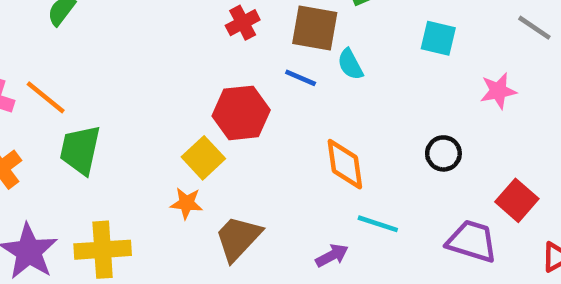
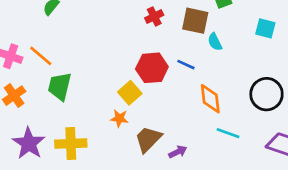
blue line: (301, 78) -> (186, 65), moved
black circle: (443, 153) -> (266, 94), size x1.6
purple arrow: (332, 255) -> (178, 152), moved

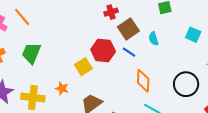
brown square: (195, 21) -> (128, 29), moved, turned 35
orange line: (41, 56) -> (22, 17), moved
orange star: (119, 118) -> (62, 88), moved

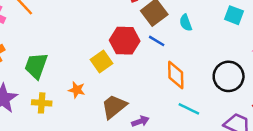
green trapezoid: (31, 53) -> (36, 66), moved
yellow cross: (33, 98) -> (42, 103), size x0.7

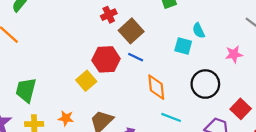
cyan square: (234, 15) -> (183, 46), moved
cyan semicircle: (186, 23) -> (199, 31), moved
orange star: (77, 90) -> (66, 118), moved

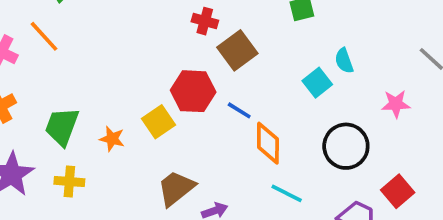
red cross: (109, 15) -> (205, 21), turned 35
cyan square: (183, 46) -> (317, 83), turned 30
blue line: (136, 57) -> (239, 110), moved
orange star: (66, 118) -> (112, 139), moved

